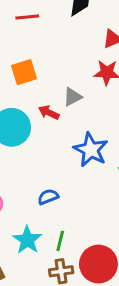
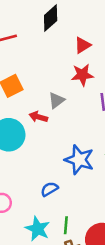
blue star: (91, 150) -> (79, 160), moved

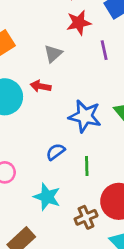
red arrow: (38, 117) -> (41, 86), moved
green line: (66, 225) -> (87, 166), moved

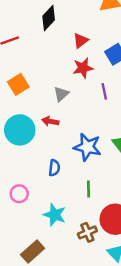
blue semicircle: (55, 152) -> (54, 168), moved, turned 133

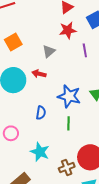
green line: (89, 189) -> (68, 123), moved

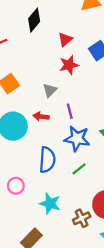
purple line: (85, 50) -> (70, 111), moved
blue semicircle: (41, 113) -> (47, 160), size x1.6
green line: (68, 123) -> (79, 169), turned 56

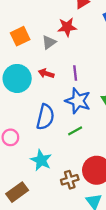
red star: (69, 65) -> (67, 27), moved
gray triangle: (50, 90) -> (49, 42), moved

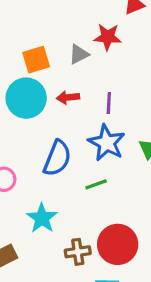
orange square: (20, 36) -> (36, 60), moved
red arrow: (46, 73) -> (68, 97), turned -32

